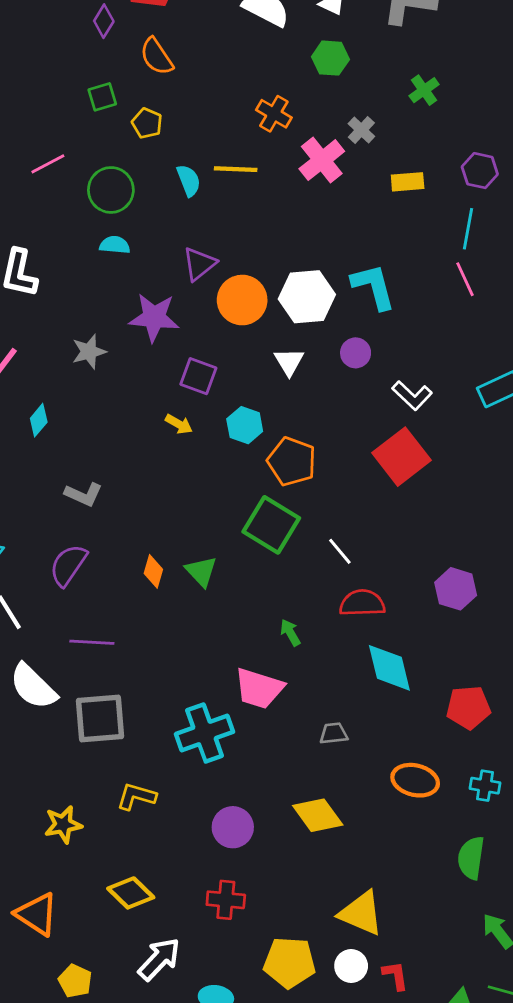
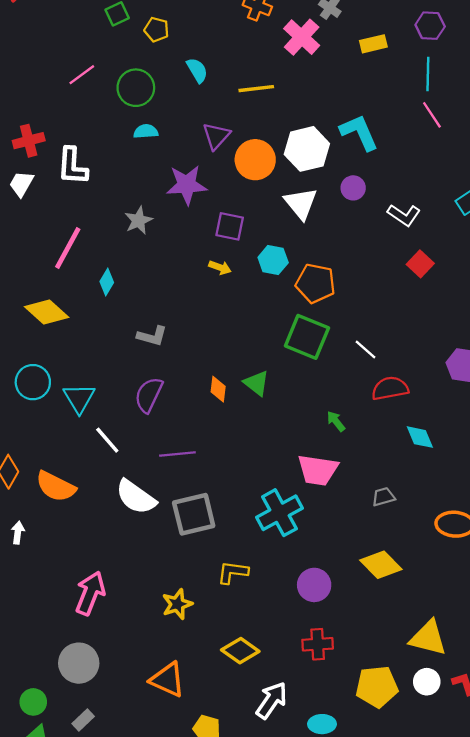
yellow line: (236, 169) -> (256, 89), moved
white triangle: (289, 362) -> (301, 203), size x1.4
red square: (402, 457) -> (420, 264), moved, size x0.6
cyan diamond: (389, 668) -> (420, 437), size x0.7

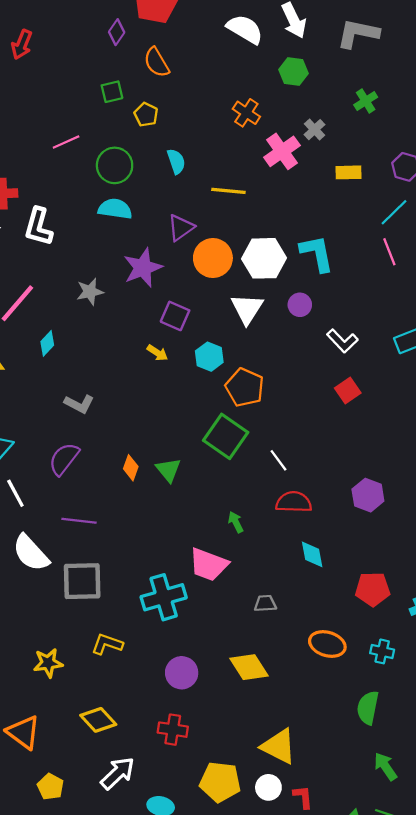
cyan line: (428, 74) -> (394, 212), turned 32
cyan semicircle: (146, 131) -> (115, 209), size x1.4
purple star: (187, 185) -> (143, 268), turned -30

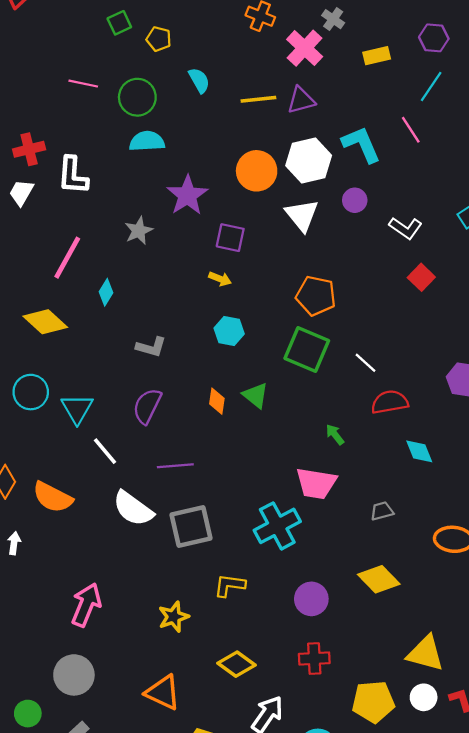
pink line: (66, 142) -> (83, 84), turned 48
purple triangle: (181, 228) -> (301, 100), moved, turned 32
pink line: (389, 252) -> (411, 130), moved
cyan hexagon: (209, 357) -> (229, 331), moved

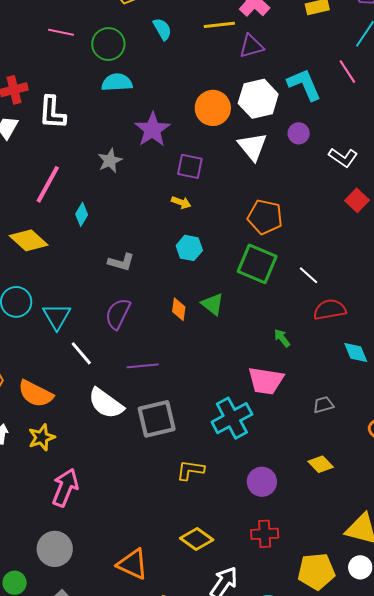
yellow line: (258, 99) -> (219, 25), moved
yellow diamond: (379, 579) -> (321, 464), size x0.7
yellow star: (174, 617) -> (42, 437), moved

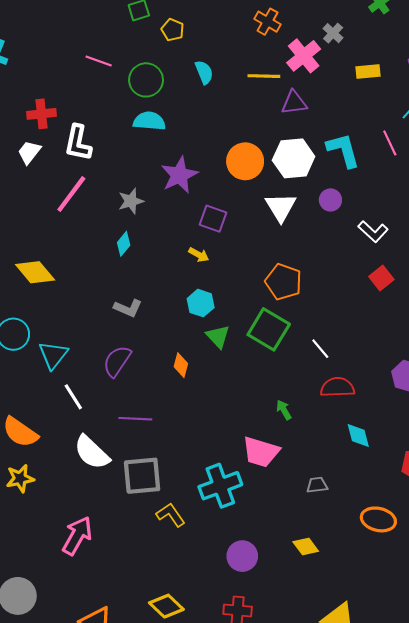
pink line: (48, 184) -> (71, 194), moved
cyan diamond: (82, 214) -> (124, 244), moved
green triangle: (213, 304) -> (218, 336), moved
yellow L-shape: (190, 470) -> (171, 515), moved, turned 40
pink arrow: (65, 488) -> (77, 536), moved

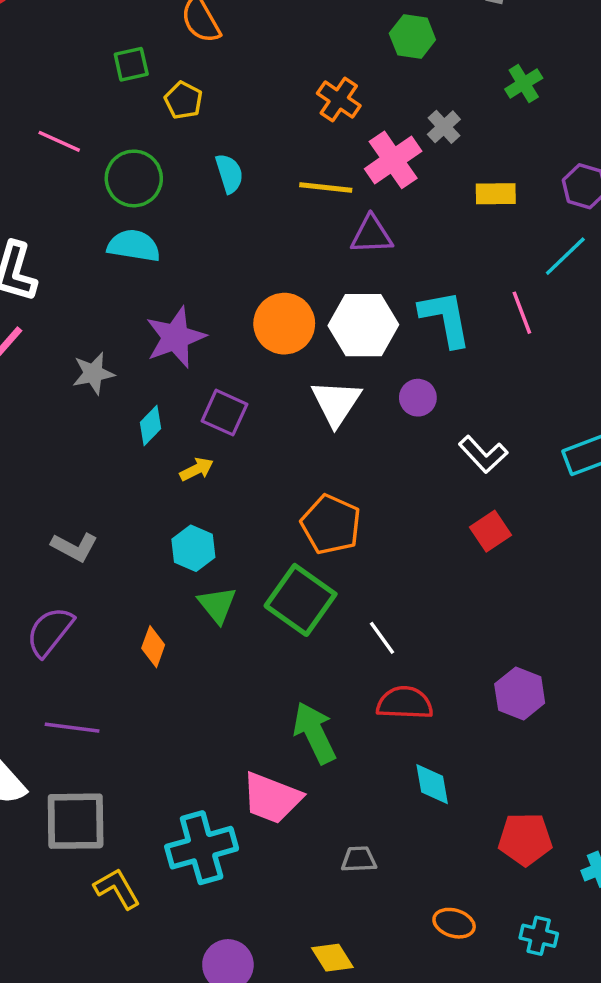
cyan diamond: (124, 244) -> (150, 425), moved
yellow arrow: (199, 255) -> (197, 469), turned -60
green arrow: (284, 410) -> (315, 733), size x1.8
orange ellipse: (378, 519) -> (454, 923), size x0.7

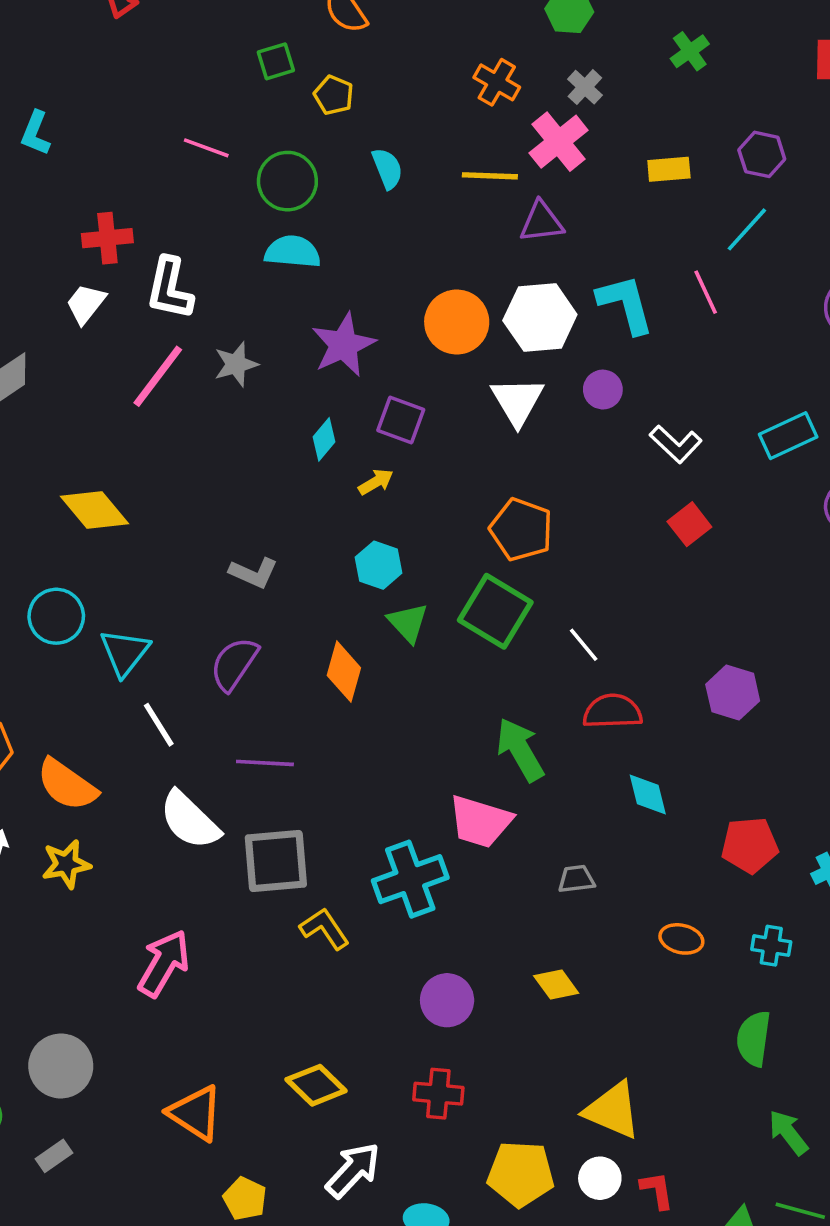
gray cross: (444, 127) -> (585, 87), moved
gray star: (93, 373) -> (236, 364), moved
orange diamond: (153, 647) -> (344, 672), size x1.4

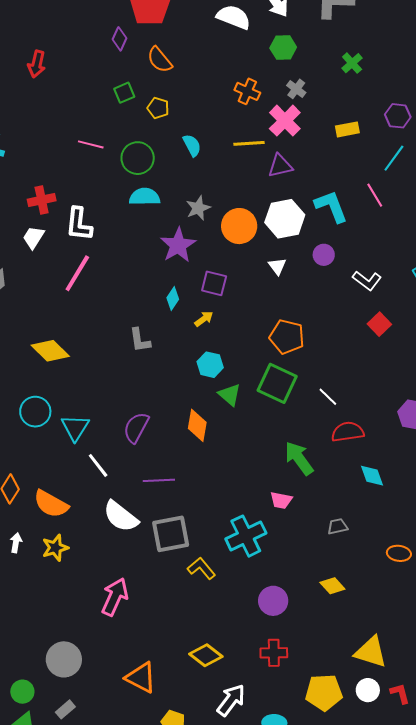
gray star: (236, 364) -> (198, 208), moved
white triangle: (517, 401) -> (277, 266), size x0.6
gray L-shape: (254, 573) -> (140, 340), moved, turned 64
pink trapezoid: (480, 822) -> (281, 500), size x0.6

